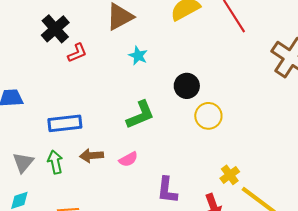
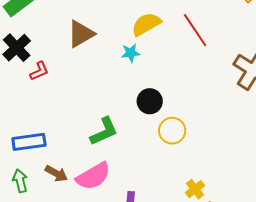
cyan star: (138, 56) -> (131, 53), moved, turned -30
brown arrow: (92, 156) -> (56, 173), turned -145
pink semicircle: (128, 159) -> (93, 176), size x1.8

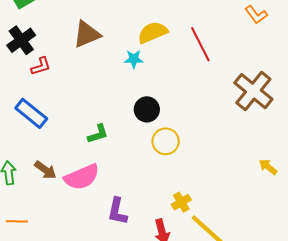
green L-shape: (104, 131) -> (98, 134), size x0.7
blue rectangle: (29, 142) -> (31, 113), moved, turned 40

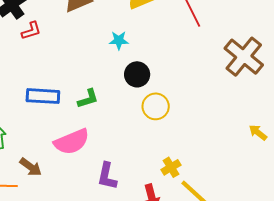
cyan star: (134, 59) -> (119, 40), moved
blue rectangle: (31, 113) -> (43, 96), moved, turned -36
brown arrow: (45, 170) -> (31, 167), moved

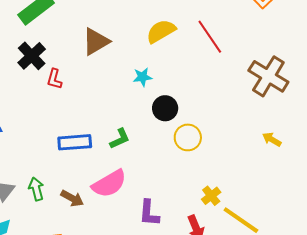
red L-shape: (31, 31) -> (54, 79), turned 130
yellow arrow: (258, 132) -> (272, 139), moved
brown arrow: (31, 167) -> (72, 198), moved

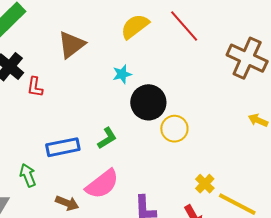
black circle: (165, 108) -> (148, 102), size x1.4
green arrow: (36, 189) -> (28, 175), moved

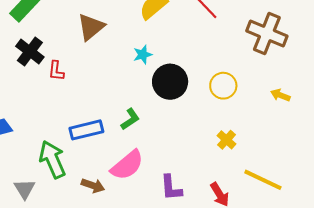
yellow circle: (174, 129) -> (223, 86), moved
green arrow: (28, 175) -> (52, 159), size x1.6
yellow cross: (205, 184) -> (226, 140), moved

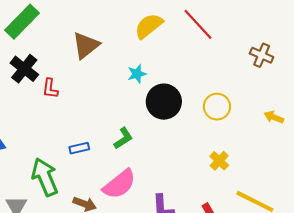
brown cross: (267, 33) -> (262, 55), size x0.6
blue rectangle: (86, 130) -> (79, 148), size x0.6

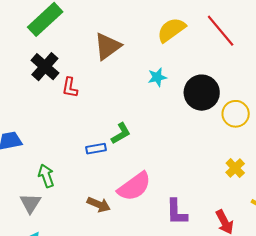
black circle: (164, 102) -> (202, 93), moved
green L-shape: (123, 138) -> (121, 133), moved
green arrow: (45, 177) -> (46, 176), moved, size x0.6

